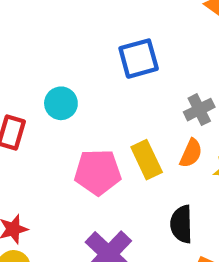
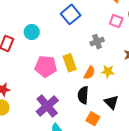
blue square: (139, 59) -> (71, 14), turned -30
orange semicircle: (191, 153) -> (89, 73), moved

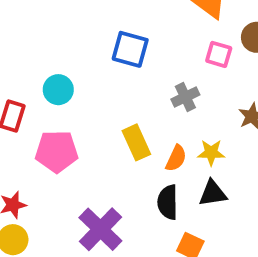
blue square: (71, 14) -> (130, 49), turned -30
pink pentagon: (46, 66) -> (57, 151), moved
black triangle: (111, 102) -> (213, 193), moved, turned -49

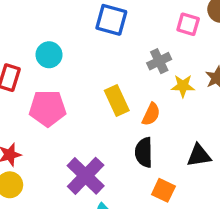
yellow star: (211, 153) -> (183, 86), moved
black triangle: (213, 193) -> (199, 156), moved

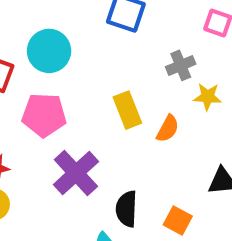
cyan circle: (49, 55) -> (49, 51), size x1.4
black semicircle: (144, 152) -> (126, 209), moved
purple cross: (86, 176) -> (76, 173), moved

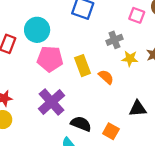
pink pentagon: (44, 115) -> (50, 59), moved
orange semicircle: (168, 129) -> (106, 77), turned -77
black semicircle: (126, 209) -> (81, 124), turned 108

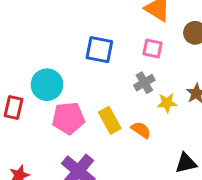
pink square: (137, 15) -> (153, 48), moved

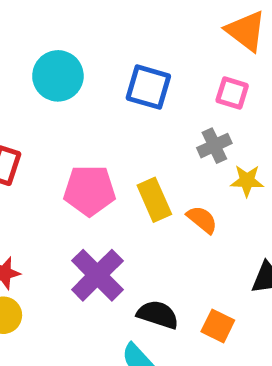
cyan circle: (47, 85) -> (58, 76), moved

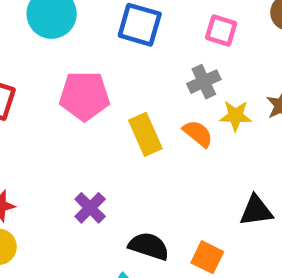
pink pentagon: (90, 190) -> (84, 96), moved
orange semicircle: (202, 220) -> (198, 134), moved
purple cross: (97, 275) -> (90, 208), size x0.6

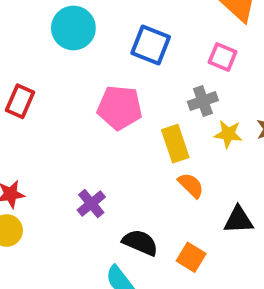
pink pentagon: (84, 96) -> (120, 108), moved
yellow rectangle: (145, 134) -> (175, 144), moved
orange semicircle: (198, 134) -> (191, 185), moved

